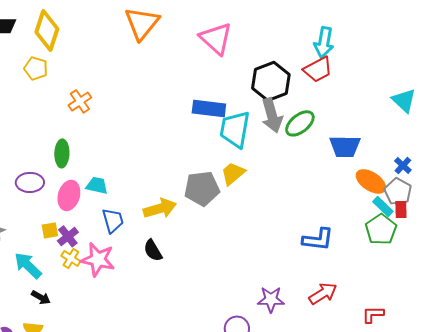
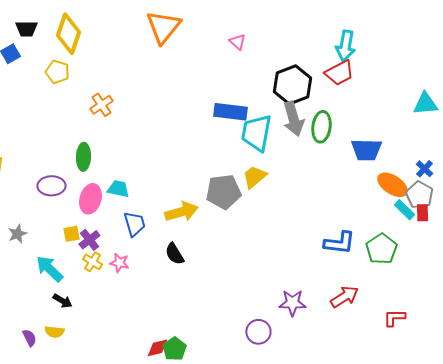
pink triangle: (216, 38) -> (237, 42), size x0.5
cyan triangle: (404, 100) -> (425, 104), turned -48
green ellipse: (300, 123) -> (321, 127), turned -44
green pentagon: (381, 229) -> (381, 249), moved
pink star: (98, 259) -> (119, 263), size x0.6

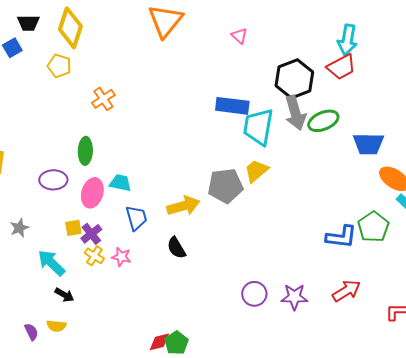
green ellipse: (321, 127) -> (323, 121), turned 60
green pentagon: (381, 249) -> (373, 227), moved
purple circle: (258, 332) -> (254, 294), moved

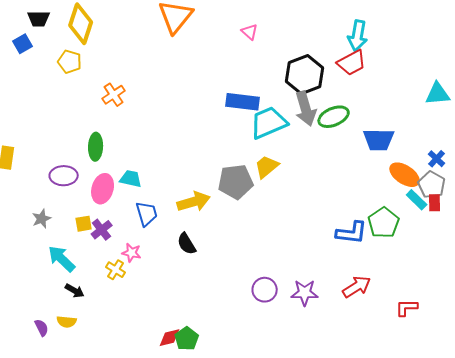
cyan trapezoid: (258, 127) -> (269, 123), turned 57
gray star: (19, 228) -> (42, 219), moved
yellow cross: (94, 256) -> (116, 270), moved

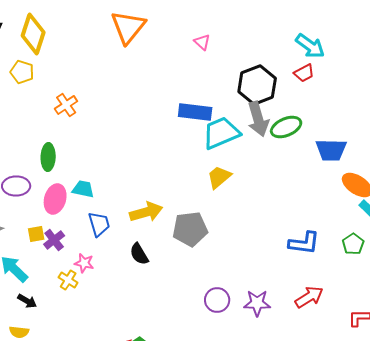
cyan arrow: (358, 36) -> (310, 46), turned -64
red trapezoid: (352, 63) -> (304, 73), size x0.7
gray pentagon: (236, 182) -> (190, 229), moved
green pentagon: (384, 223) -> (353, 244), moved, size x0.7

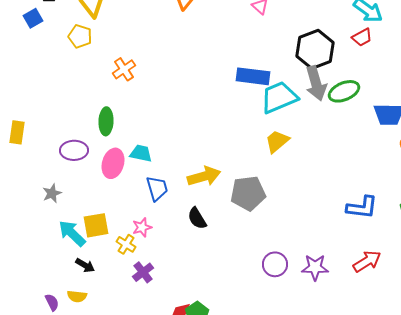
yellow square: (36, 234) -> (96, 225), moved, size x1.5
purple cross: (54, 240) -> (143, 272), moved
pink star: (84, 263) -> (142, 227), turned -30

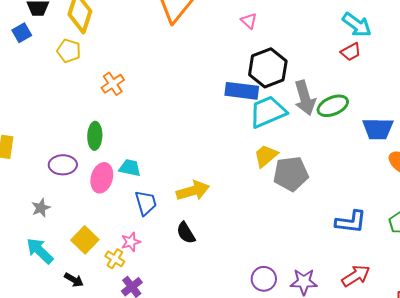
black hexagon: (315, 49) -> (268, 68), moved
gray pentagon: (248, 193) -> (291, 174), moved
yellow square: (96, 225) -> (85, 240), turned -36
cyan arrow: (72, 233) -> (40, 251), moved

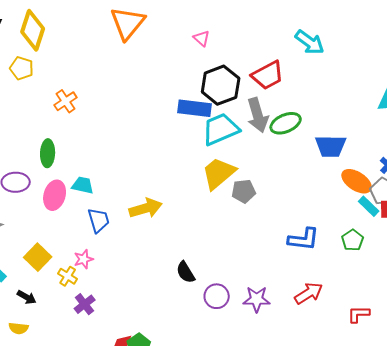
red trapezoid: (351, 52) -> (268, 75), moved, size x1.6
yellow trapezoid: (266, 156) -> (219, 173), size x1.4
gray pentagon: (291, 174) -> (244, 191), size x0.7
black semicircle: (186, 233) -> (186, 272), moved

